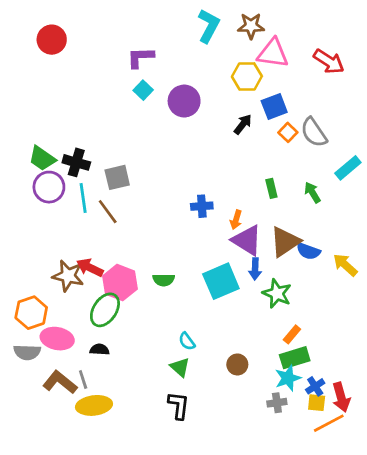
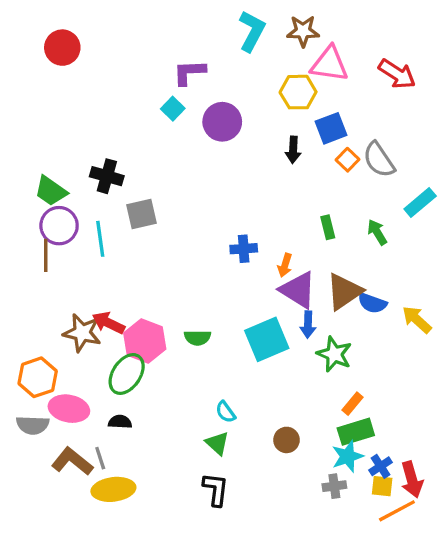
purple L-shape: (140, 57) -> (189, 72), moved
black arrow: (243, 124) -> (293, 150), turned 145
black cross: (76, 162) -> (107, 176), moved
brown line: (108, 212) -> (46, 255), moved, turned 36

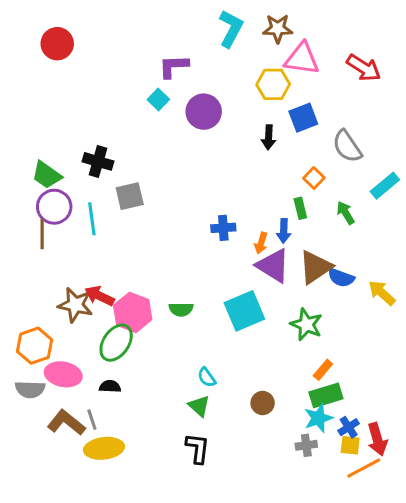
orange square: (348, 160) -> (314, 178), moved
blue arrow: (308, 325) -> (284, 231), moved

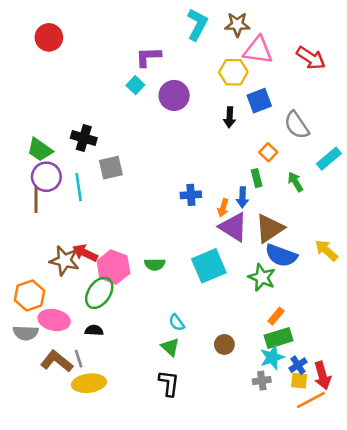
blue semicircle: (341, 278) -> (281, 255), moved, size x1.4

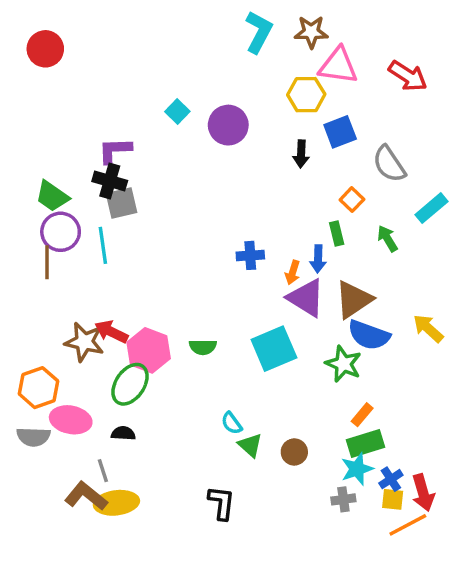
red circle: (49, 37) -> (45, 49), moved
purple L-shape: (148, 57) -> (115, 150), moved
gray square: (111, 168) -> (122, 203), moved
green triangle: (170, 347) -> (250, 445), moved
brown L-shape: (57, 361) -> (86, 496), moved

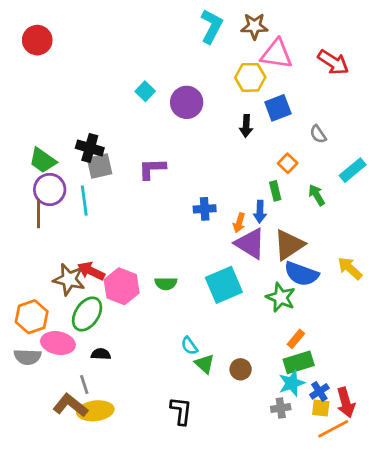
purple L-shape: (115, 150) -> (152, 169), moved
gray semicircle: (389, 164) -> (318, 134), size x0.6
green ellipse: (130, 384) -> (87, 314), moved

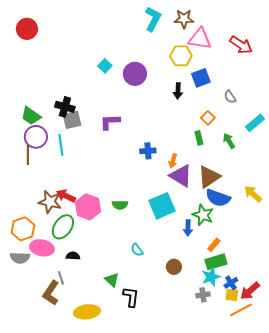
blue arrow: (260, 212) -> (188, 228), moved
green triangle: (205, 364) -> (112, 280), moved
red arrow: (346, 403) -> (250, 291), turned 65
brown L-shape: (70, 405) -> (51, 293), turned -95
yellow ellipse: (95, 411) -> (87, 312), moved

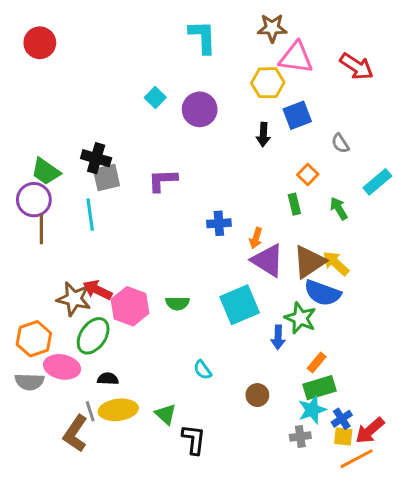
cyan L-shape: (153, 19) -> (203, 37), moved, turned -30
purple circle: (36, 137) -> (34, 200), moved
yellow arrow: (253, 194) -> (336, 263), moved
yellow ellipse: (87, 312) -> (118, 410), moved

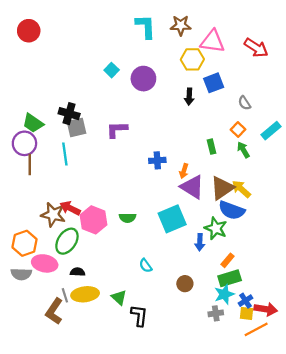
brown star: (272, 28) -> (181, 25), moved
orange square: (308, 174) -> (238, 130), moved
red arrow: (370, 431) -> (266, 309), turned -130

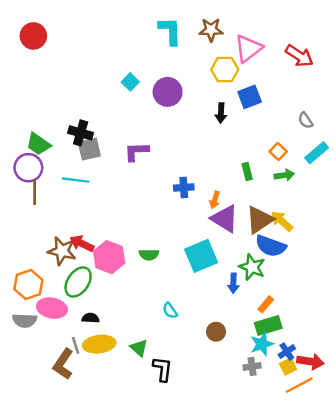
pink triangle: (213, 41) -> (248, 48), turned -45
gray semicircle: (244, 103) -> (305, 120), moved
green arrow: (243, 150) -> (284, 175), turned 112
cyan line: (65, 154) -> (76, 180), turned -75
yellow square: (247, 313) -> (288, 366), turned -32

